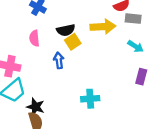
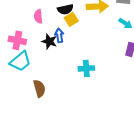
black star: (36, 107) -> (49, 41), moved

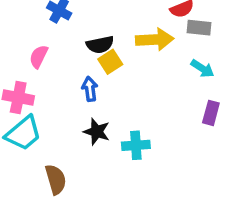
pink semicircle: (38, 16) -> (39, 57), moved, turned 32
black star: (49, 41) -> (97, 132), moved

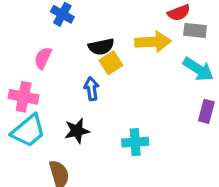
cyan arrow: (202, 69) -> (198, 69), size x1.4
black star: (97, 132) -> (77, 131), moved, turned -30

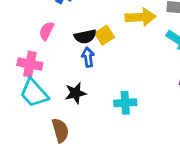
black semicircle: (101, 47) -> (85, 36), moved
cyan trapezoid: (28, 131) -> (34, 93), turned 88

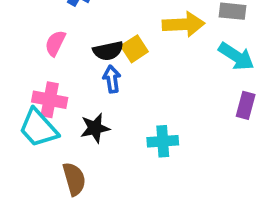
pink cross: (30, 64) -> (50, 100), moved

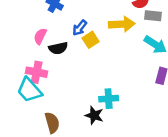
black semicircle: (108, 51) -> (58, 48), moved
blue arrow: (112, 79) -> (80, 28), moved, turned -133
black star: (95, 128) -> (94, 115), moved, turned 30

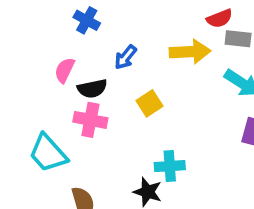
yellow square: (91, 40) -> (149, 103), moved
pink cross: (37, 72) -> (90, 120), moved

